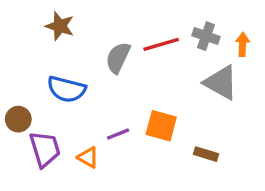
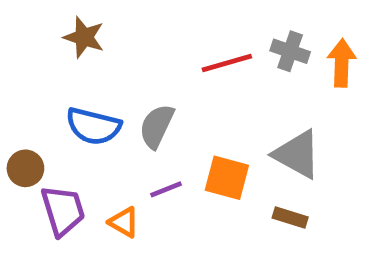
orange arrow: (243, 44) -> (342, 63), size x1.4
gray semicircle: (118, 58) -> (157, 126), moved
gray triangle: (221, 83) -> (297, 154), moved

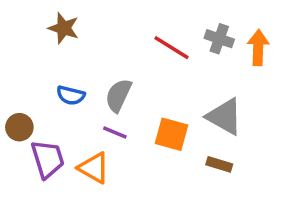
red line: (227, 63) -> (171, 48), turned 48
blue semicircle: (93, 126) -> (71, 95), size x0.7
purple line: (166, 189) -> (115, 132), moved, turned 45
orange triangle: (124, 222) -> (94, 168), size x1.4

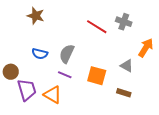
orange arrow: (258, 48) -> (146, 48), moved, turned 30
gray triangle: (225, 117) -> (127, 66), size x0.6

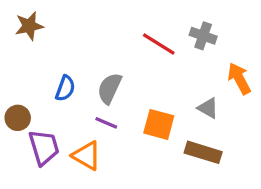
brown star: (36, 16) -> (29, 26), moved, turned -30
orange arrow: (146, 48) -> (239, 78), turned -60
blue semicircle: (40, 54) -> (65, 88), turned -84
brown rectangle: (124, 93) -> (203, 152), size x1.5

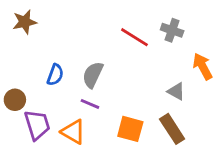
orange square: (159, 124) -> (130, 129), moved
brown rectangle: (203, 152) -> (172, 129), turned 40

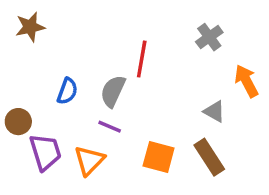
gray cross: (172, 30) -> (209, 37), turned 35
red line: (134, 37) -> (142, 59), moved, turned 68
orange triangle: (73, 132) -> (89, 160), turned 44

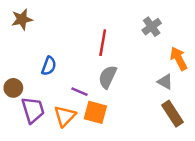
gray semicircle: (113, 91) -> (108, 77), moved
gray triangle: (214, 111) -> (165, 82), moved
orange square: (159, 157) -> (95, 112), moved
brown rectangle: (209, 157) -> (172, 114), moved

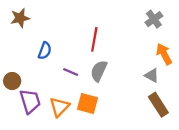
gray cross: (152, 27) -> (154, 19), moved
blue semicircle: (49, 66) -> (45, 51), moved
purple line: (79, 92) -> (71, 72), moved

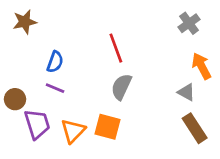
red line: (94, 39) -> (116, 48), turned -30
purple line: (71, 72) -> (55, 88), moved

